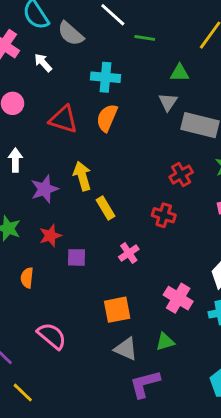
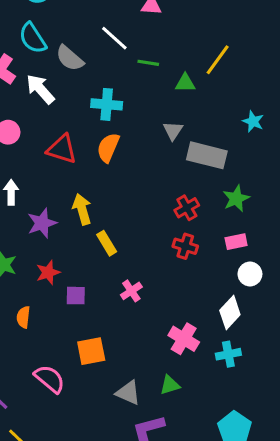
white arrow: (43, 63) -> (40, 89), size x1.5
green triangle: (180, 73) -> (185, 83), moved
red cross: (164, 215) -> (185, 246), moved
orange square: (117, 310) -> (91, 351), moved

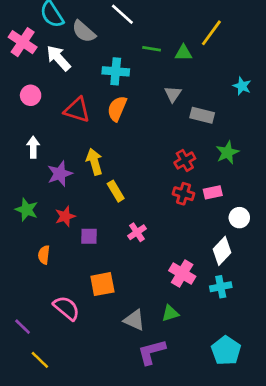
green line: (148, 63) -> (152, 49), moved
gray rectangle: (207, 155) -> (202, 115), size x0.7
pink rectangle: (236, 242) -> (213, 192), moved

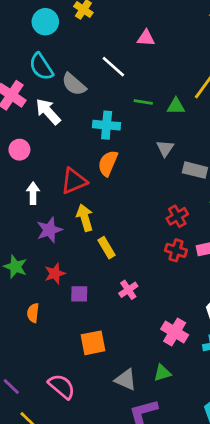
red triangle: (77, 110) -> (74, 181), moved, turned -40
white arrow: (33, 147) -> (33, 193), moved
pink semicircle: (66, 308) -> (62, 386), moved

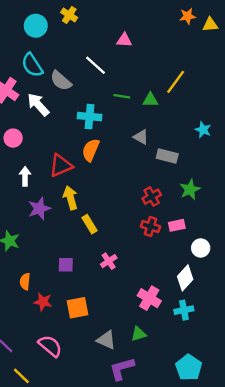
gray triangle: (165, 148) -> (141, 137), turned -35
red star: (55, 273) -> (43, 302), moved, turned 30

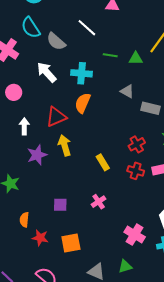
white arrow: (38, 105) -> (47, 72), moved
yellow rectangle: (90, 224) -> (103, 162), moved

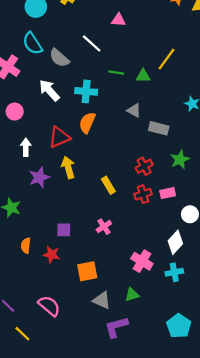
red cross: (136, 171) -> (143, 194), turned -35
red star: (40, 238) -> (51, 254), moved
orange square: (71, 243) -> (87, 271), moved

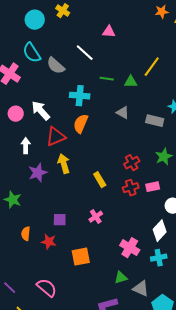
white arrow: (49, 90) -> (41, 111), moved
gray rectangle: (159, 128) -> (155, 121), moved
gray triangle: (102, 300) -> (141, 289), moved

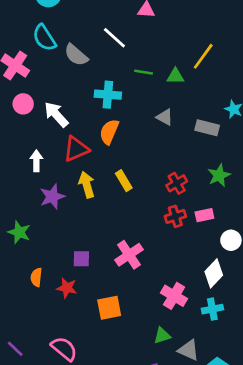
pink circle: (16, 114) -> (23, 104), moved
yellow rectangle: (100, 180) -> (124, 181), moved
pink cross: (96, 217) -> (129, 255), size x1.5

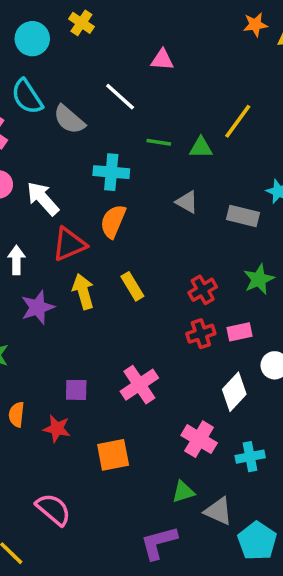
white diamond: (214, 273) -> (234, 392), moved

